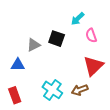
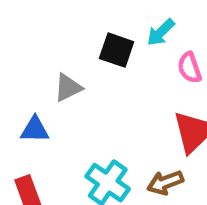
black square: (57, 39) -> (117, 50), moved

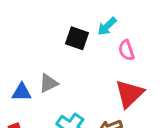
gray triangle: (68, 88) -> (49, 83), moved

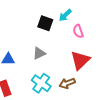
gray triangle: (49, 83) -> (39, 53), moved

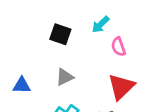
black square: (45, 23) -> (60, 34), moved

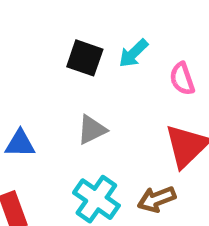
cyan arrow: (100, 25) -> (133, 53), moved

